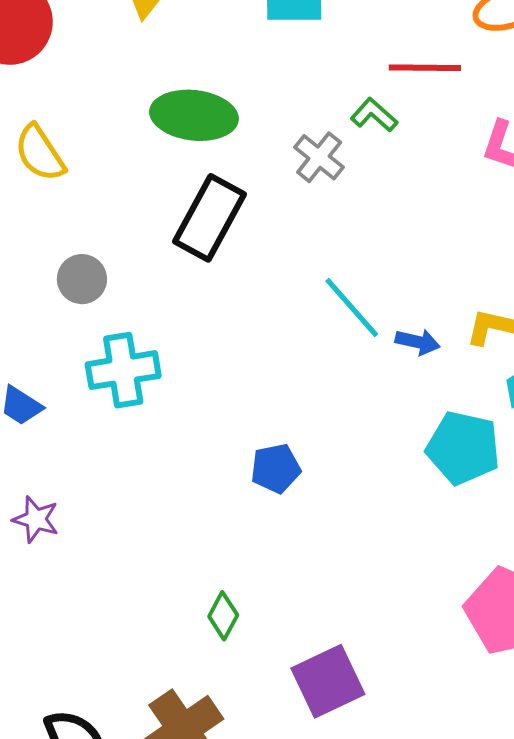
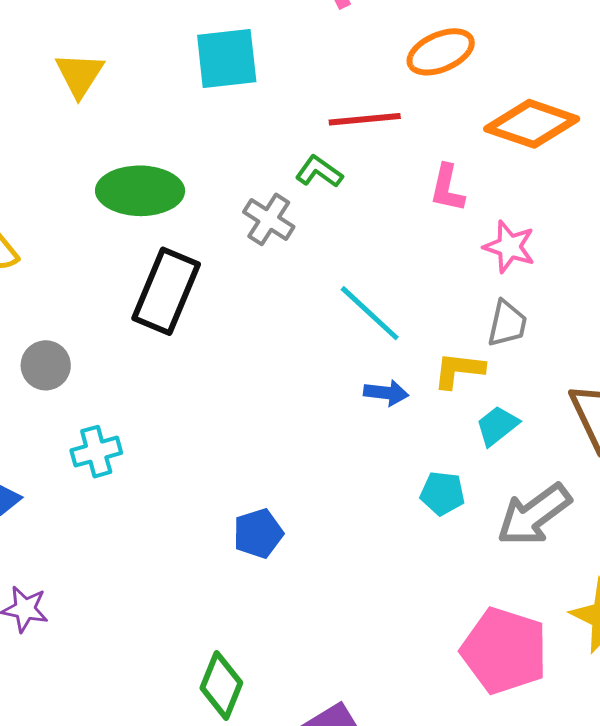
cyan line: (352, 308) -> (370, 313), moved
cyan cross: (123, 370) -> (96, 452), size x0.7
cyan pentagon: (463, 448) -> (443, 493), size x0.6
green diamond: (223, 616) -> (221, 685), size x1.4

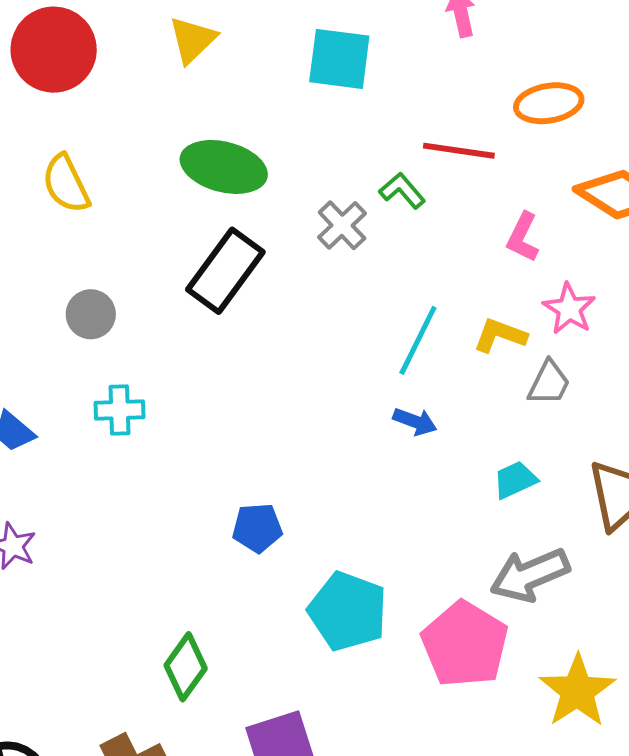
cyan line: (370, 313) -> (418, 340), turned 60
yellow L-shape: (459, 370) -> (500, 335), moved
cyan pentagon: (443, 493) -> (348, 611), moved, size x1.8
pink pentagon: (504, 651) -> (465, 644), moved

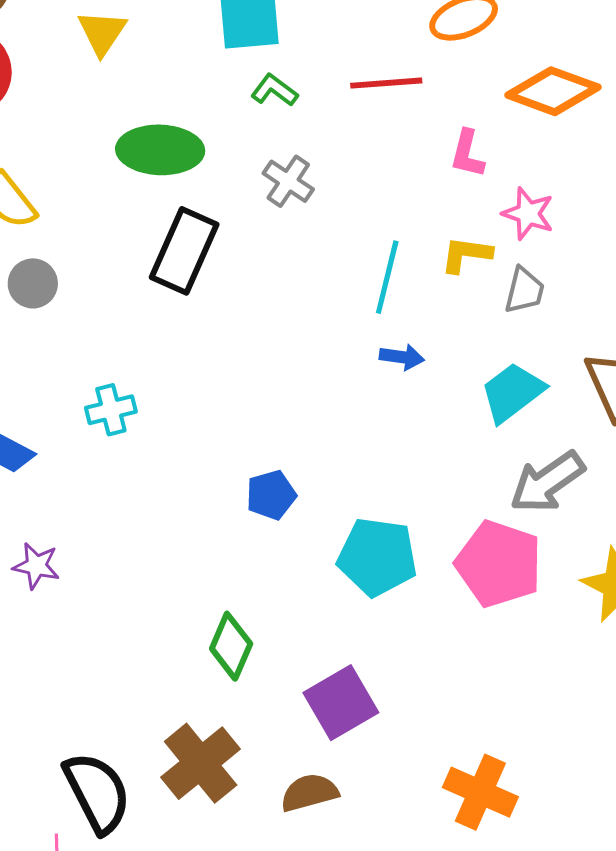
green L-shape: (402, 191) -> (274, 90), moved
gray circle: (91, 314) -> (33, 283), moved
cyan trapezoid: (515, 480) -> (512, 392), size x1.5

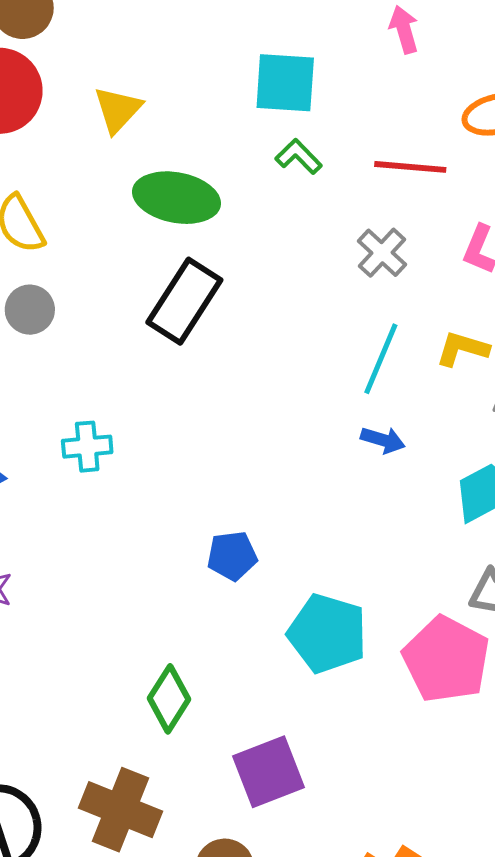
yellow triangle: (102, 33) -> (118, 110), moved
gray cross: (288, 181) -> (382, 253), moved
brown cross: (201, 763) -> (121, 810), turned -38

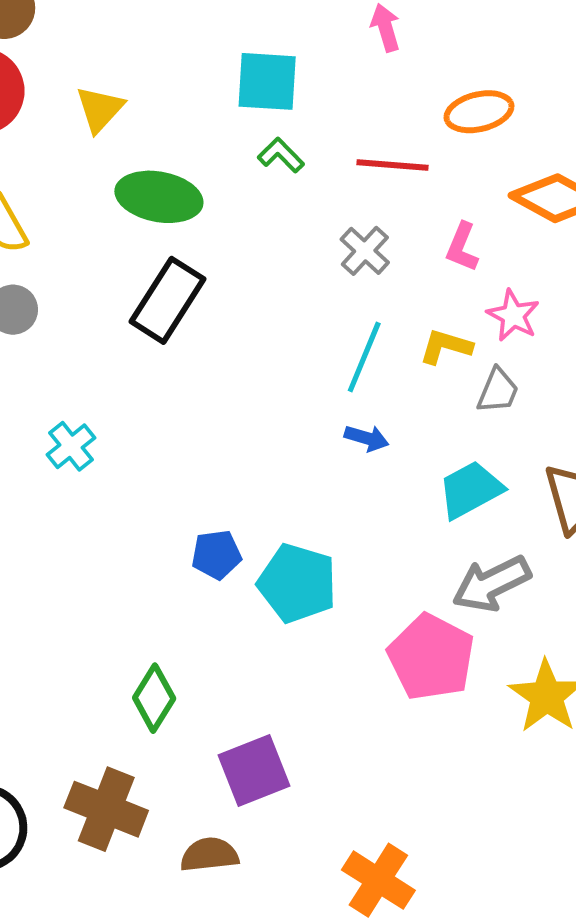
cyan cross: (87, 447) -> (71, 446), turned -33
cyan pentagon: (327, 633) -> (297, 583), moved

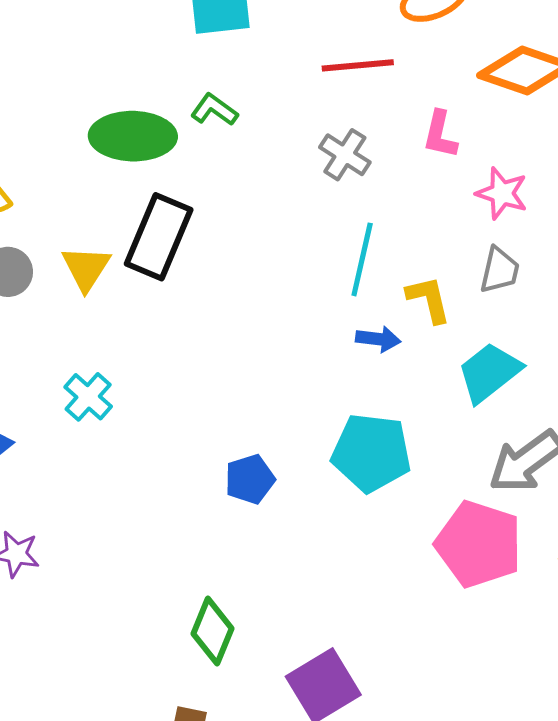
yellow triangle: (100, 109) -> (86, 268), moved
green L-shape: (281, 155) -> (214, 110), moved
yellow L-shape: (446, 347) -> (429, 299), moved, turned 70
cyan pentagon: (297, 583) -> (371, 453), moved

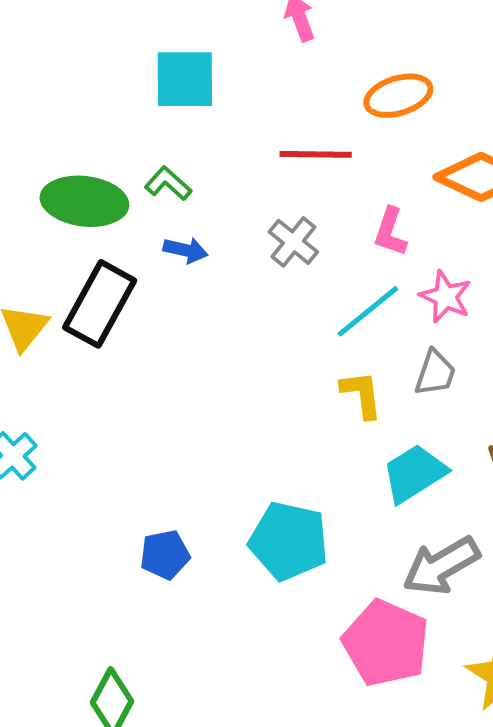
cyan line: (362, 259) -> (368, 311), moved, turned 32
blue arrow: (378, 339) -> (186, 250), moved

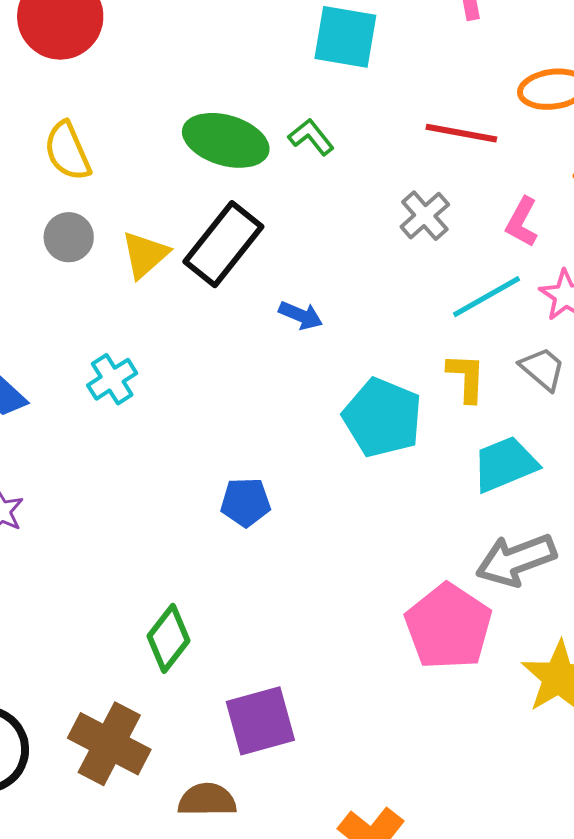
blue arrow: (186, 250) -> (301, 315), moved
gray trapezoid: (435, 373) -> (542, 369), turned -78
cyan pentagon: (289, 541) -> (382, 418), moved

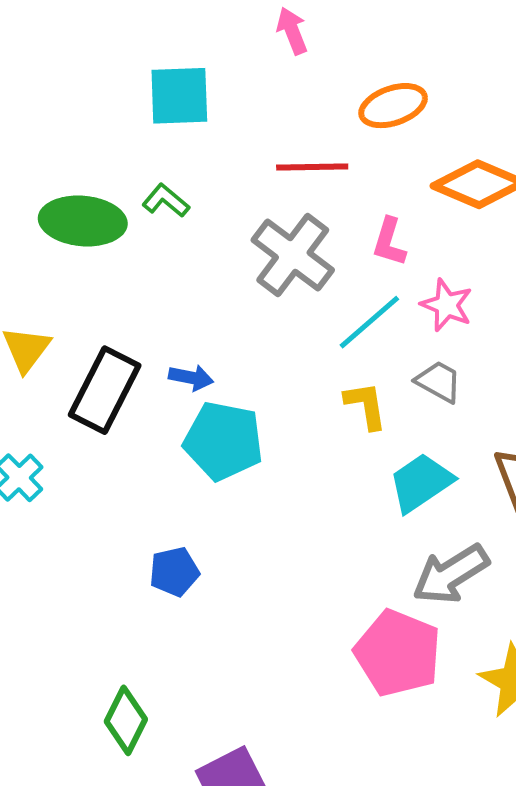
gray cross: (425, 216) -> (293, 255), size x1.6
black rectangle: (223, 244) -> (105, 390), moved
cyan pentagon: (382, 418) -> (223, 441), moved

